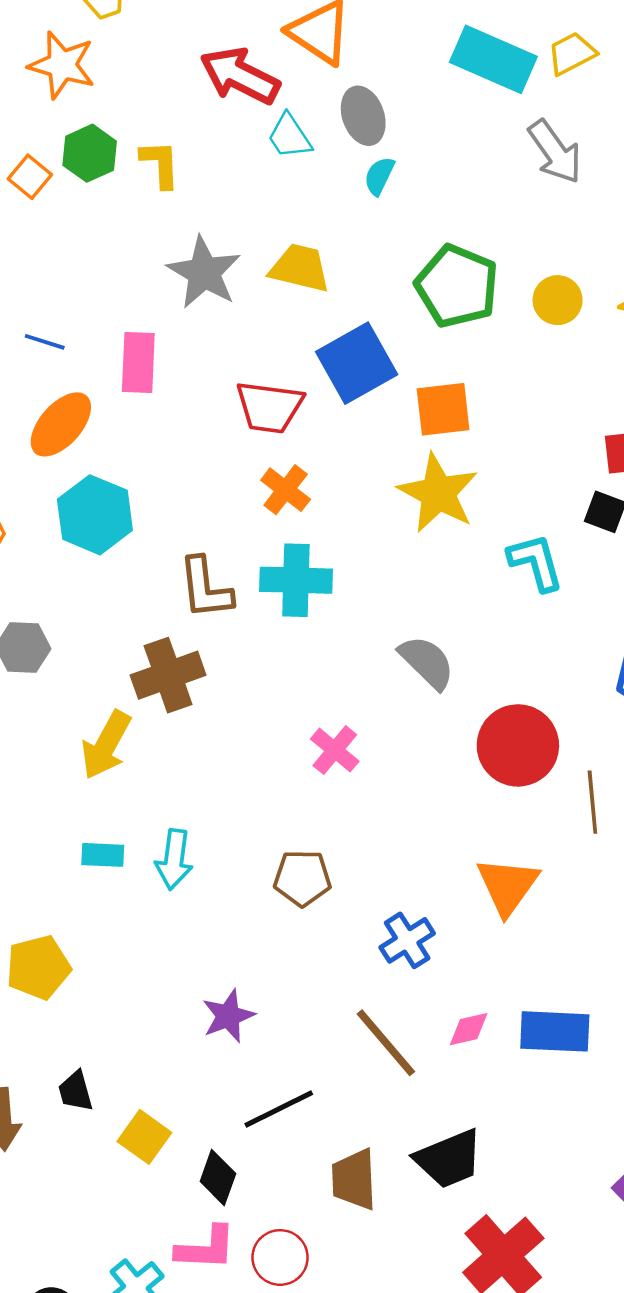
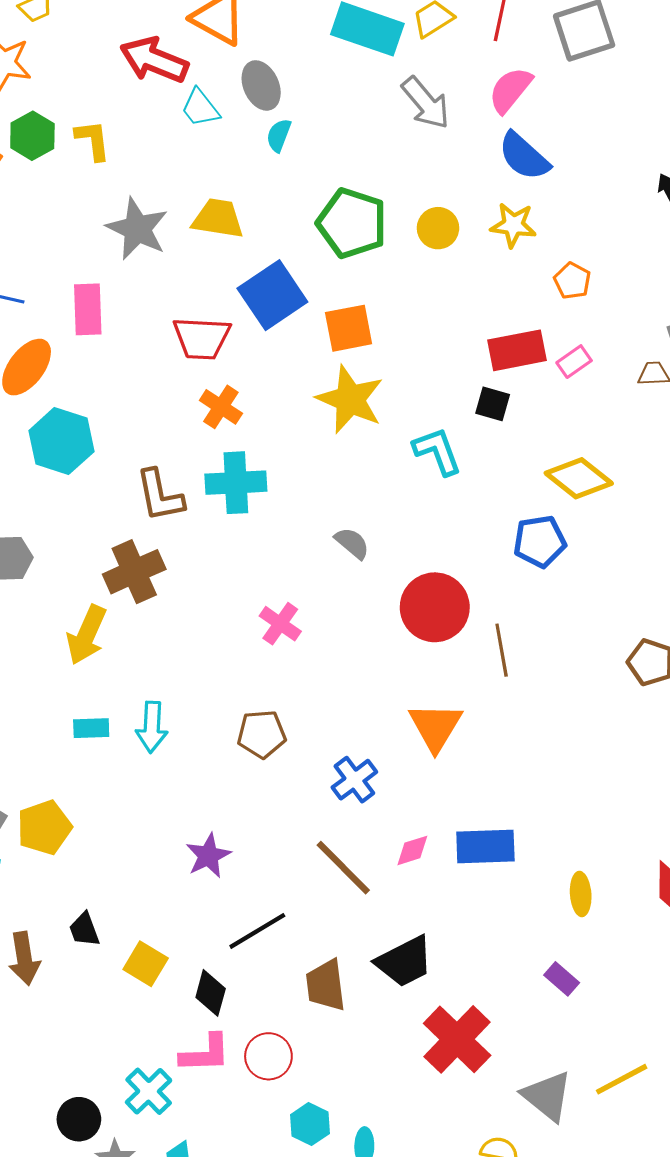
gray semicircle: (427, 662) -> (352, 543), size x0.7

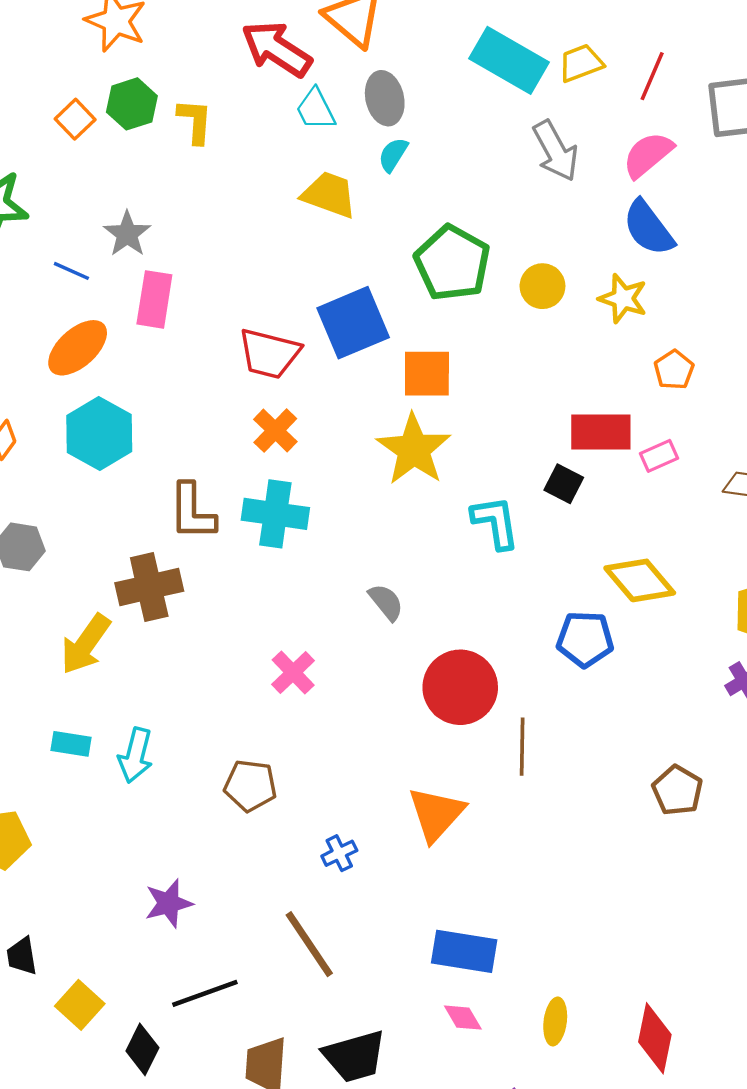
yellow trapezoid: (218, 219) -> (329, 195), moved
gray star: (137, 229) -> (127, 234), moved, size x0.7
blue cross: (354, 780) -> (339, 853), size x0.7
pink diamond: (412, 850) -> (463, 1018), moved, turned 66

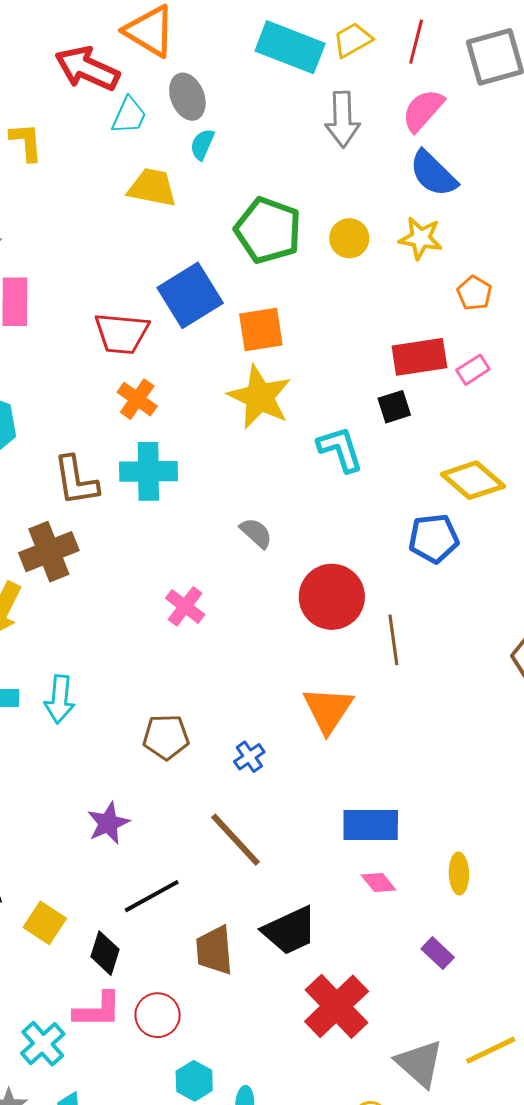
cyan trapezoid: (316, 109) -> (129, 116), turned -120
gray arrow: (556, 151) -> (342, 119), turned 36
black square: (564, 484) -> (394, 407), turned -36
brown pentagon: (250, 786) -> (166, 737), moved

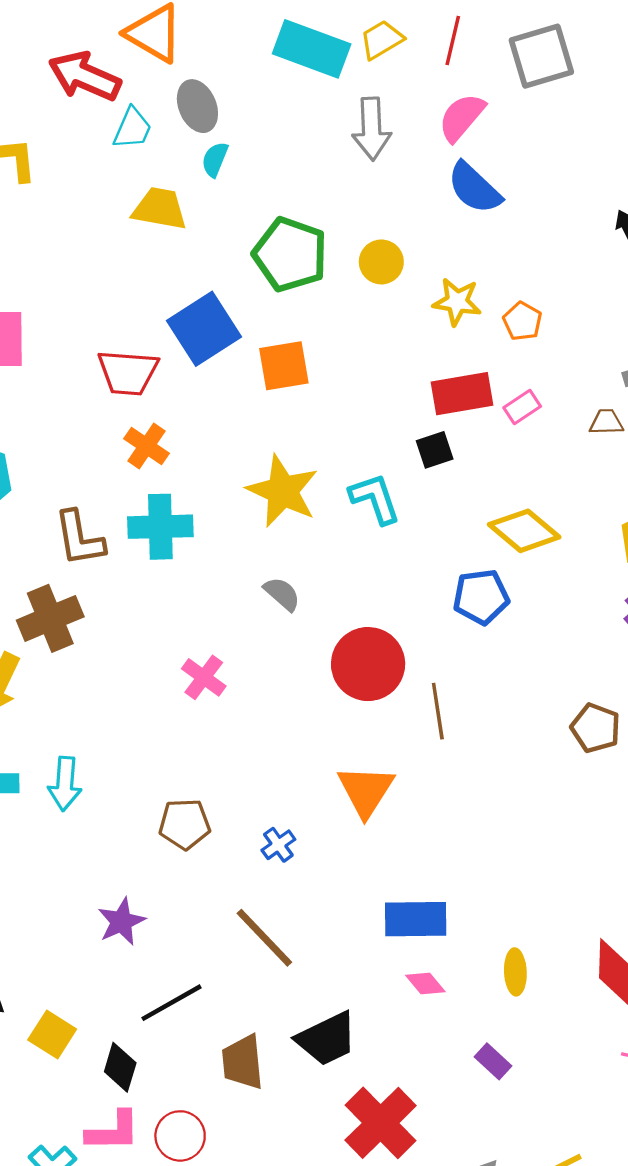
yellow star: (421, 238) -> (457, 302), moved
yellow star: (260, 397) -> (283, 491), moved

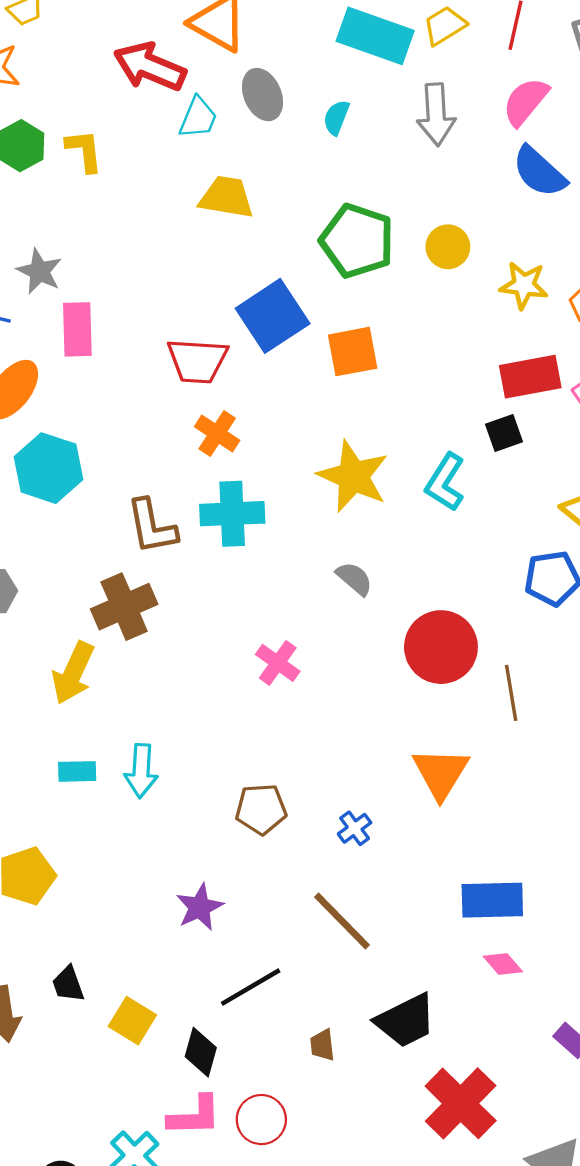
cyan semicircle: (215, 159) -> (336, 117), moved
cyan L-shape: (375, 499) -> (445, 482), turned -128
brown trapezoid: (243, 1062) -> (322, 1045), size x0.6

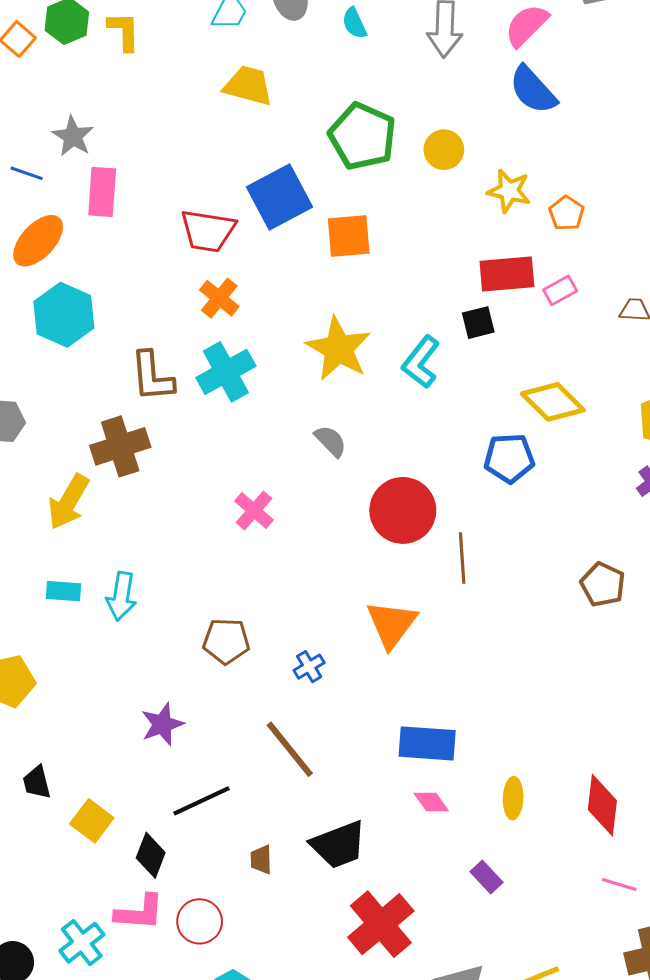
cyan semicircle: (336, 117) -> (354, 23), turned -52
cyan cross: (232, 514) -> (226, 372), turned -32

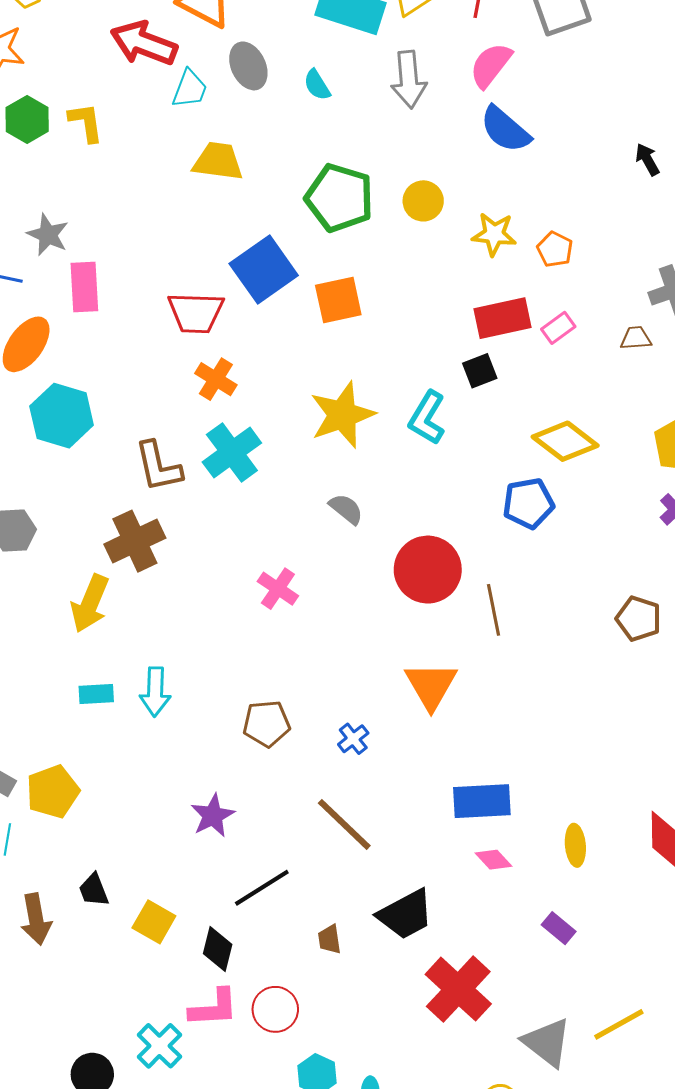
yellow star: (338, 349) -> (342, 415), turned 30

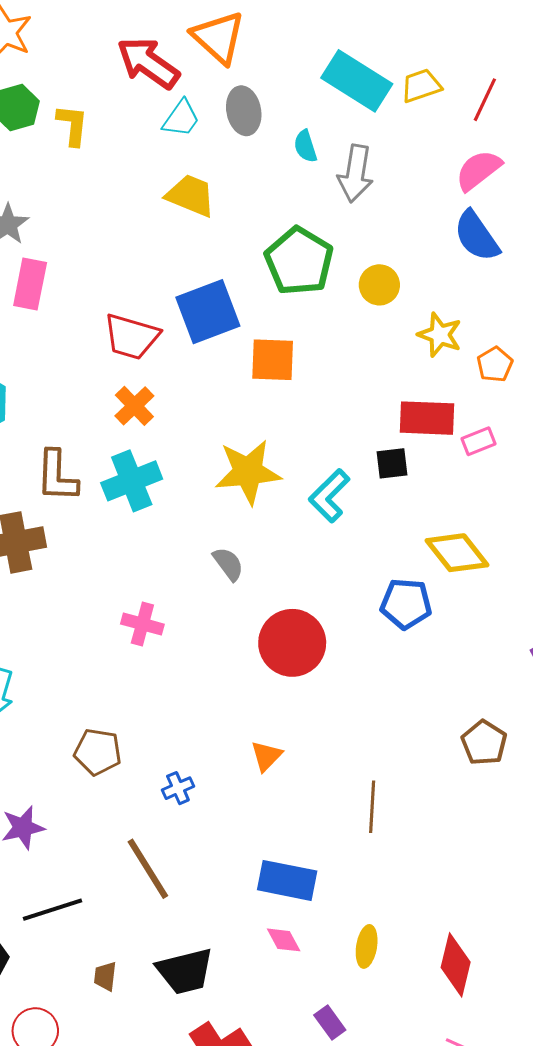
gray arrow: (409, 79) -> (356, 173), moved
pink cross: (278, 589) -> (142, 624), turned -33
brown line: (494, 610) -> (372, 807), moved
orange triangle: (431, 686) -> (266, 756), size x0.6

